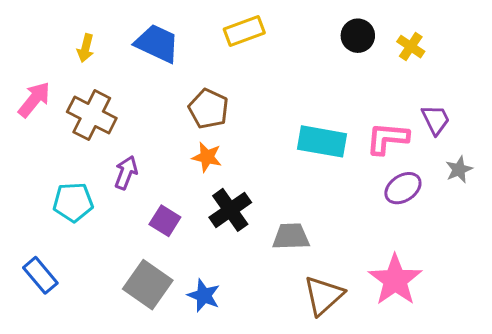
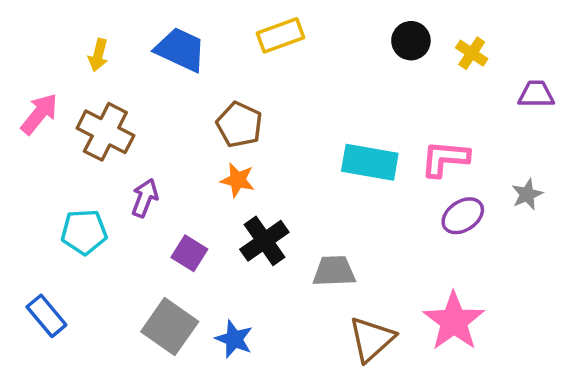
purple trapezoid: (436, 120) -> (536, 94), moved, turned -64

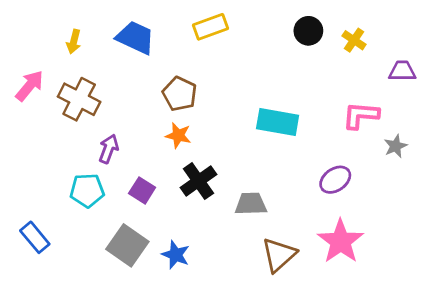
pink L-shape: (445, 159) -> (361, 115), moved
purple ellipse: (463, 216) -> (335, 180), moved
cyan pentagon: (84, 232) -> (87, 190), moved

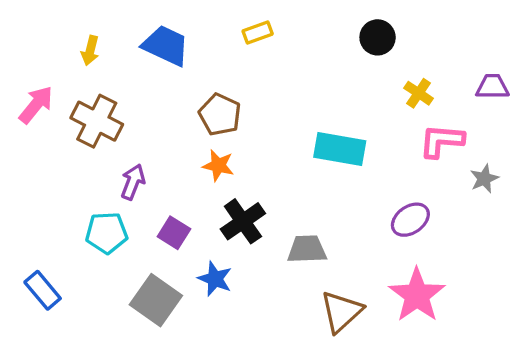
yellow rectangle: (210, 27) -> (258, 32), size x0.7
yellow cross: (354, 40) -> (419, 93), moved
blue star: (176, 255) -> (215, 279), moved

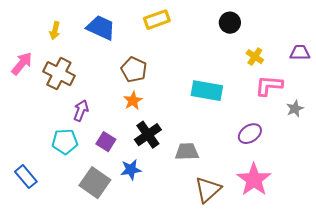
yellow rectangle: (258, 32) -> (157, 20), size x1.4
orange star: (218, 165) -> (133, 101), turned 30
blue star: (215, 279) -> (131, 170), turned -30

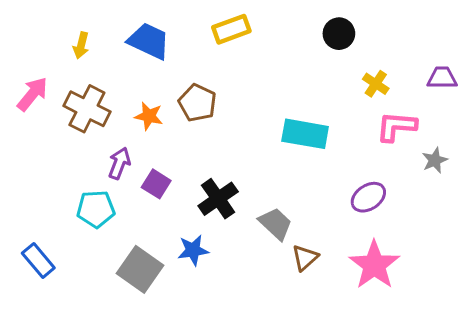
orange star: (133, 101) -> (149, 116), moved, turned -30
purple square: (106, 142) -> (156, 184), moved
gray trapezoid: (187, 152) -> (276, 224), turned 45
brown triangle: (208, 190) -> (305, 258), moved, size x0.7

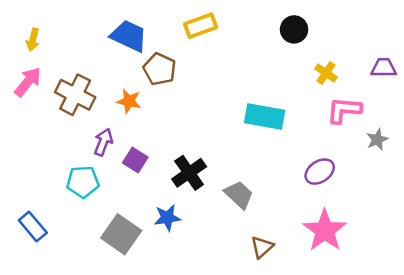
yellow arrow: (81, 45) -> (33, 40), moved
brown pentagon: (197, 103) -> (160, 69), moved
brown triangle: (305, 258) -> (262, 247), moved

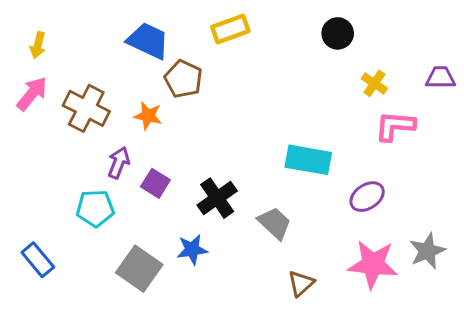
cyan rectangle: (265, 116) -> (308, 160), moved
gray star: (377, 140) -> (427, 251), moved, size x1.4
pink star: (325, 230) -> (373, 264), turned -30

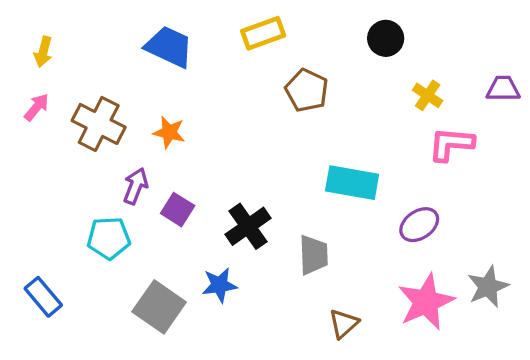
brown pentagon: (183, 79) -> (307, 90), moved
pink arrow: (32, 94) -> (37, 107), size x0.7
gray trapezoid: (274, 223) -> (313, 255), turned 45
pink star: (373, 264) -> (426, 302), turned -30

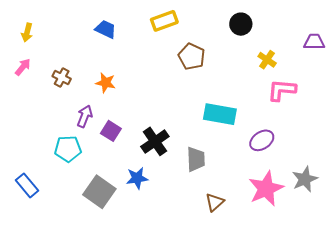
blue trapezoid: (169, 47) -> (106, 29), size x0.7
purple trapezoid: (503, 89) -> (314, 42), moved
brown cross: (99, 124) -> (62, 77), size x0.6

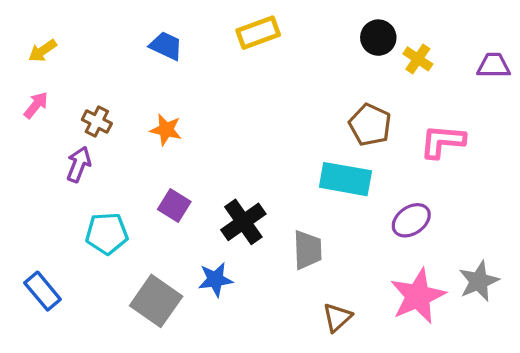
yellow arrow: (27, 32) -> (43, 51), turned 42
brown pentagon: (192, 57) -> (370, 125), moved
yellow cross: (267, 60) -> (418, 59), moved
purple arrow: (85, 116) -> (79, 164), moved

